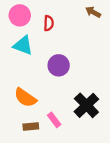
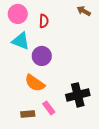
purple circle: (59, 65) -> (42, 56), moved
orange semicircle: (25, 98) -> (35, 83), moved
black cross: (86, 105) -> (78, 95), turned 30

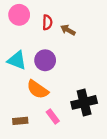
brown arrow: (84, 11) -> (68, 30), moved
cyan triangle: (21, 41) -> (17, 60), moved
brown rectangle: (28, 114) -> (20, 121), moved

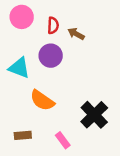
purple circle: (45, 60) -> (51, 56), moved
black cross: (84, 102) -> (94, 115), turned -30
pink rectangle: (53, 117) -> (63, 140), moved

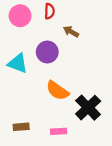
red semicircle: (53, 25) -> (49, 11), moved
orange semicircle: (42, 100) -> (57, 91), moved
pink rectangle: (63, 140) -> (59, 131), turned -56

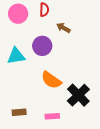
cyan triangle: (18, 63) -> (16, 56), turned -30

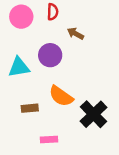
brown rectangle: (19, 112) -> (30, 108), moved
pink rectangle: (52, 116) -> (49, 139), moved

